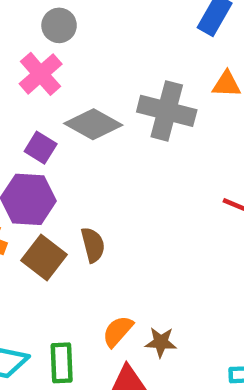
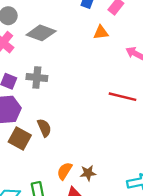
gray cross: (167, 111) -> (37, 78), moved, size x0.7
gray diamond: (93, 124) -> (41, 33), moved

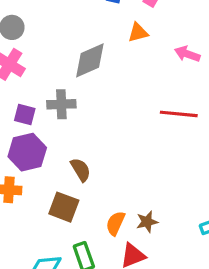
gray diamond: (41, 33) -> (90, 60), moved, turned -36
brown square: (20, 139) -> (64, 207), moved

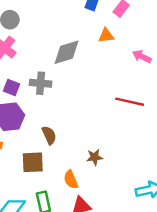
brown square: (64, 207) -> (33, 162), turned -30
brown star: (147, 222) -> (95, 157), moved
orange semicircle: (115, 223) -> (71, 180), turned -54

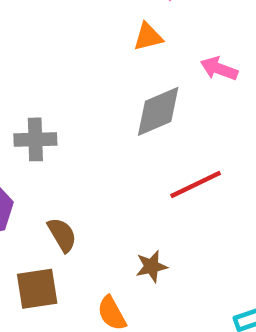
gray diamond: (66, 52) -> (158, 111), moved
red line: (130, 102) -> (196, 185), moved, turned -32

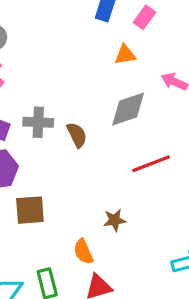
brown semicircle: (62, 235) -> (77, 135), moved
brown square: (37, 289) -> (30, 210), moved

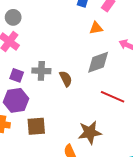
red line: (151, 164) -> (113, 97), turned 45
brown star: (115, 220) -> (90, 132), size x1.6

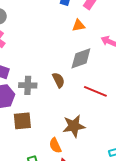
gray cross: (41, 71) -> (28, 85), moved
brown semicircle: (66, 79) -> (58, 80), moved

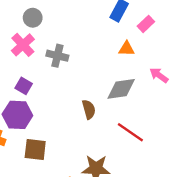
gray cross: (28, 85) -> (57, 56), moved

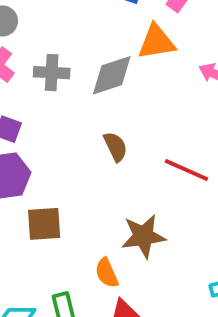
orange triangle: (127, 49) -> (156, 42), size x1.5
gray diamond: (121, 89) -> (112, 75), moved

